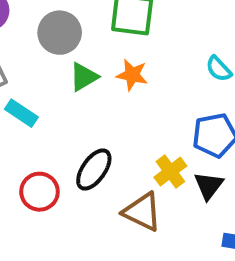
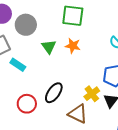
gray circle: (60, 33) -> (26, 25), moved
green triangle: (84, 77) -> (49, 47), turned -35

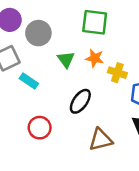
black ellipse: (54, 93) -> (80, 101), moved
yellow cross: (92, 94) -> (117, 73), moved, turned -35
brown triangle: (78, 114) -> (101, 140), turned -40

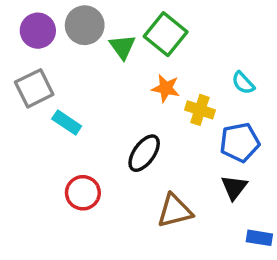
green square: (95, 22) -> (166, 34), turned 32
gray circle: (38, 33) -> (85, 25), moved
green triangle: (66, 59) -> (123, 47), moved

